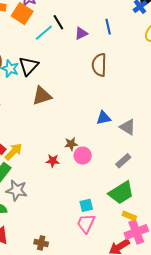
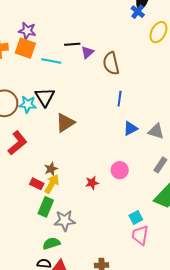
black line: (58, 22) -> (72, 44), moved, turned -49
blue line: (108, 27) -> (120, 99), moved, turned 35
cyan line: (44, 33) -> (51, 61), turned 66
brown semicircle: (99, 65) -> (111, 63), moved
brown star: (71, 144) -> (51, 169), moved

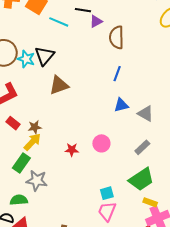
red rectangle: (37, 184) -> (13, 123), moved

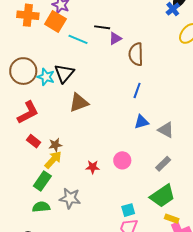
gray star: (37, 181) -> (70, 198), moved
green semicircle: (19, 200) -> (41, 207), moved

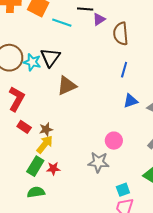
red L-shape: (28, 113) -> (17, 99), turned -30
red star: (93, 167) -> (53, 168), moved
gray star: (70, 198) -> (98, 162), moved

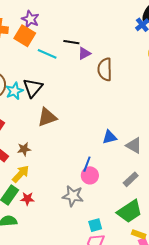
cyan star: (32, 62) -> (14, 91), turned 30
blue line: (124, 70) -> (87, 164), moved
brown star: (46, 129) -> (24, 149), moved

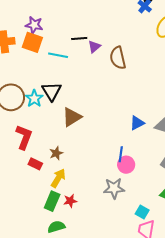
cyan square: (95, 225) -> (142, 212), turned -32

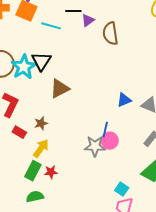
cyan star: (34, 98) -> (24, 67), size x1.4
gray star: (114, 188) -> (95, 146), moved

